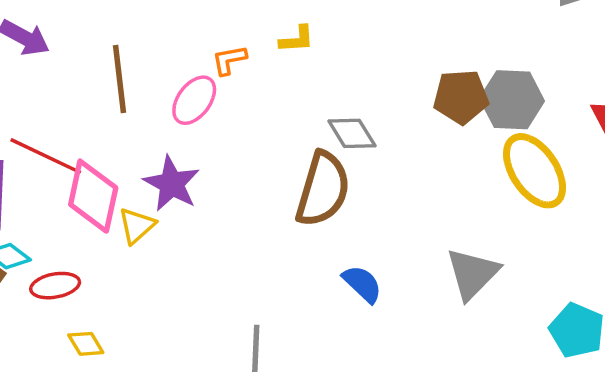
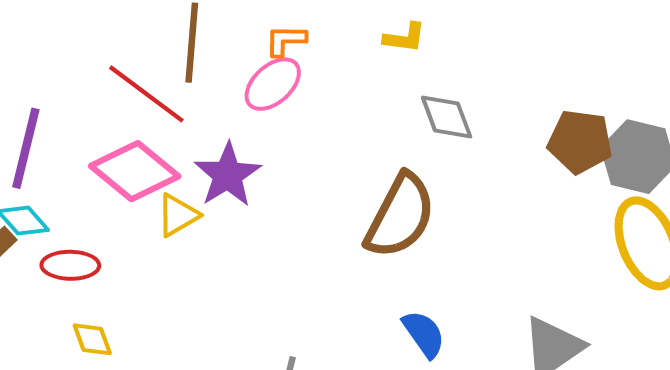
orange L-shape: (229, 60) -> (286, 40), moved
gray diamond: (352, 133) -> (447, 117), moved
red line: (46, 156) -> (146, 94), moved
pink diamond: (93, 196) -> (135, 171), turned -74

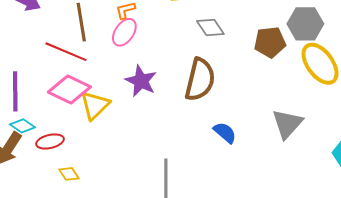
brown pentagon: (580, 142) -> (270, 42), moved
purple star: (228, 175) -> (141, 81), moved
yellow triangle: (178, 215) -> (95, 105), size x1.4

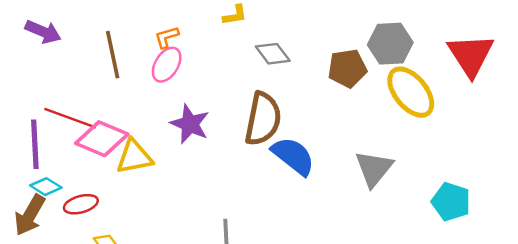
red line: (66, 52) -> (70, 118), moved
yellow triangle: (95, 105) -> (134, 157), turned 36
blue semicircle: (225, 133) -> (293, 156), moved, size x1.5

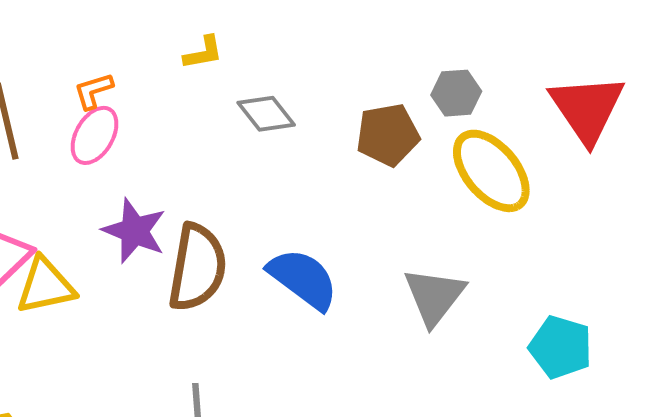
gray hexagon: (390, 44) -> (456, 93), size x0.7
brown semicircle: (263, 119) -> (197, 267), moved

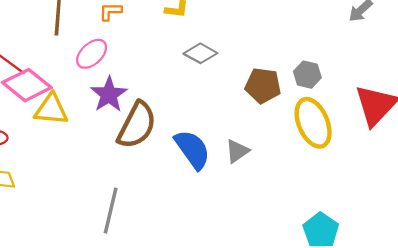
gray diamond: (266, 114) -> (200, 53), turned -40
pink ellipse: (94, 135) -> (92, 54), moved
gray triangle: (434, 296) -> (237, 151), moved, size x0.7

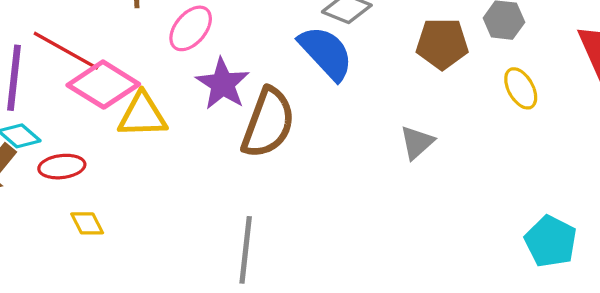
yellow ellipse: (313, 123) -> (521, 88), size x0.6
blue semicircle: (192, 149) -> (326, 53), moved

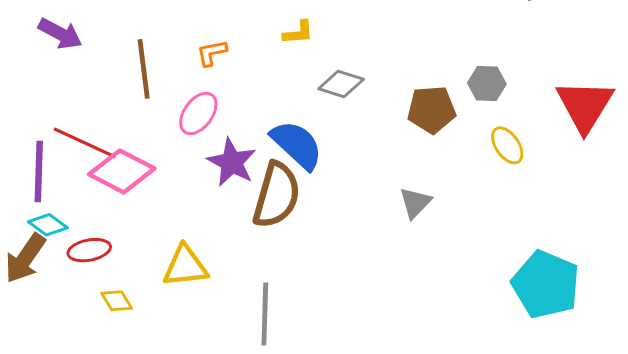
blue semicircle: (326, 53) -> (297, 145), moved
yellow triangle: (142, 115) -> (185, 266), moved
cyan pentagon: (551, 241) -> (546, 284), size x1.4

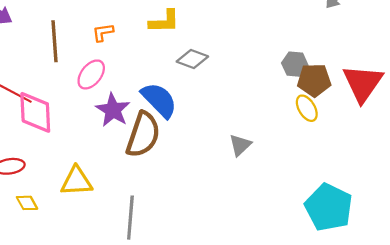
yellow L-shape: (298, 33) -> (164, 21), size x1.4
brown pentagon: (432, 110) -> (314, 80), moved
pink diamond: (122, 171) -> (35, 112), turned 57

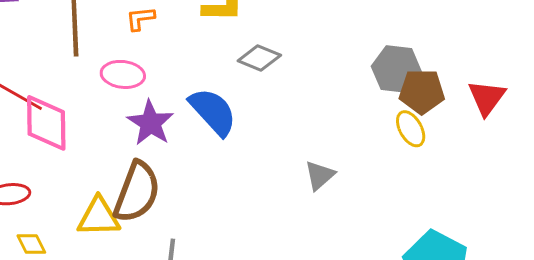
gray hexagon: (295, 64) -> (396, 69), size x1.4
pink ellipse: (91, 74) -> (123, 74), turned 56
red triangle: (363, 83) -> (487, 98), size x0.7
brown semicircle: (143, 135) -> (137, 192), moved

